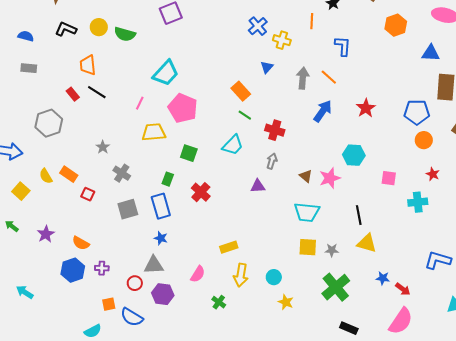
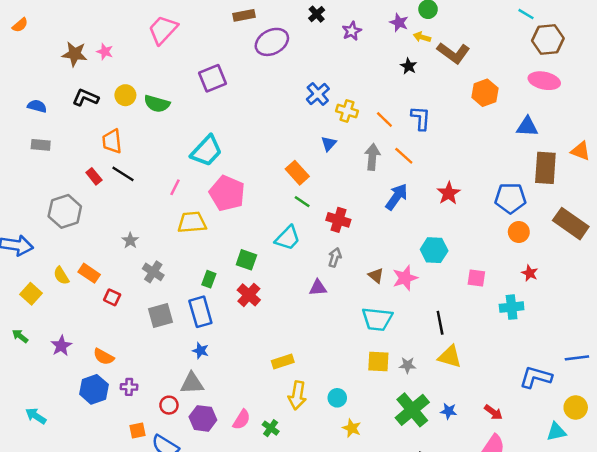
orange line: (312, 21) -> (384, 119), moved, turned -49
green square: (189, 153) -> (246, 260), moved
pink semicircle: (198, 274) -> (242, 420), moved
blue star: (383, 278) -> (449, 411), moved

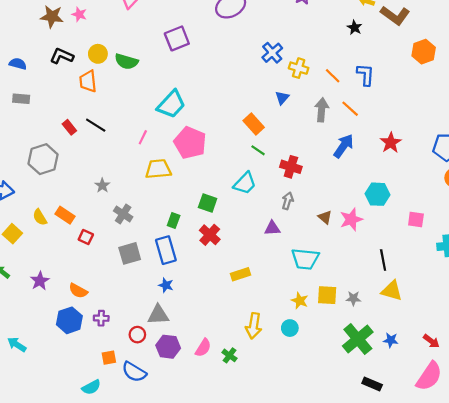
orange trapezoid: (112, 141) -> (88, 81), moved
cyan trapezoid: (377, 319) -> (305, 259), moved
yellow rectangle: (283, 362) -> (240, 274), moved
yellow star: (352, 428) -> (300, 301), moved

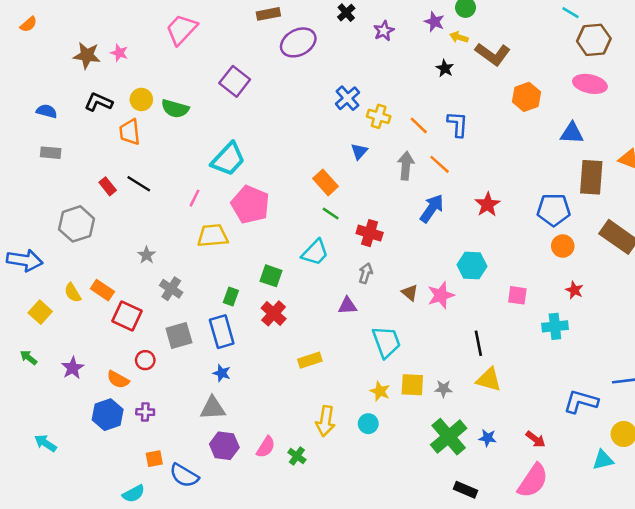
purple square: (177, 38) -> (235, 81), turned -30
red square: (86, 237) -> (127, 316), size x1.6
cyan trapezoid: (305, 259) -> (386, 342), turned -116
red circle: (137, 335) -> (145, 360), moved

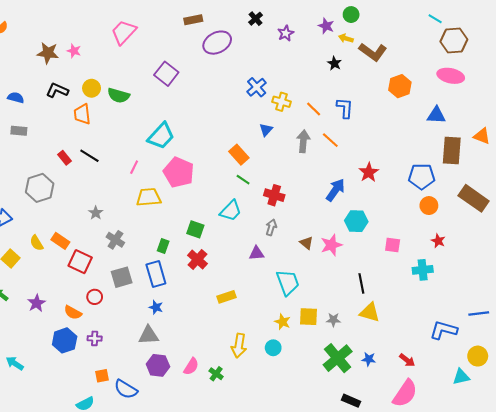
blue arrow: (432, 208) -> (335, 190), moved

